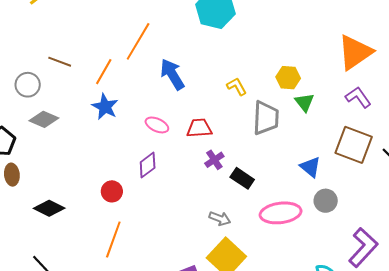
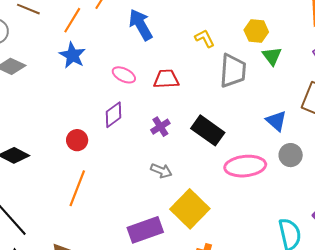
purple cross: (214, 160) -> (160, 127), moved
black rectangle: (242, 178) -> (208, 130), size x1.4
gray arrow: (220, 219) -> (161, 171), moved

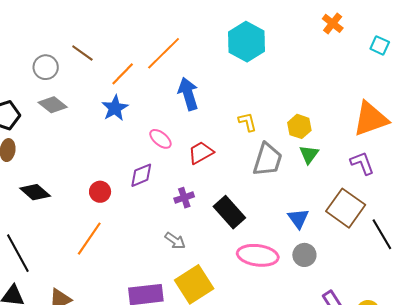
red trapezoid: (166, 79) -> (201, 153), turned -40

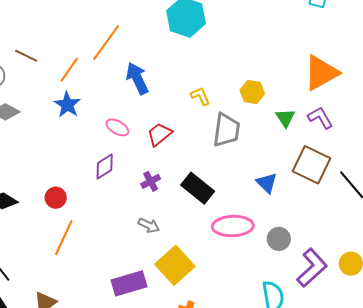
green triangle: (309, 154) -> (285, 118), moved
red circle: (100, 192) -> (56, 198), moved
gray circle: (304, 255) -> (279, 239), moved

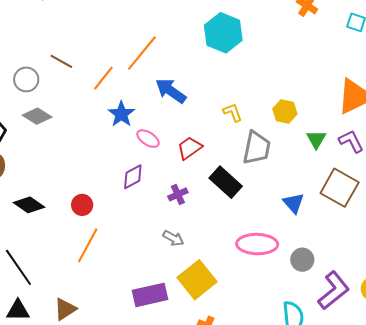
blue arrow: (137, 78) -> (171, 91), turned -32
blue star: (67, 105) -> (121, 114), moved
black rectangle: (198, 188) -> (226, 182), moved

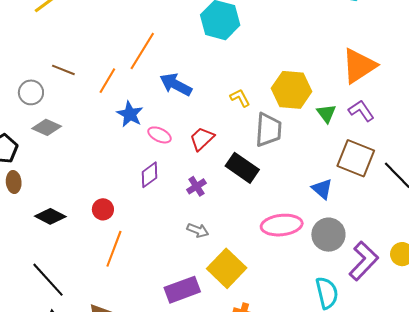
yellow hexagon: (285, 111) -> (292, 90), size x1.6
blue triangle: (294, 203) -> (322, 189), moved
gray circle: (302, 260) -> (328, 235), size x1.4

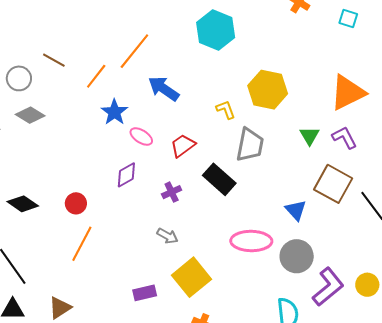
yellow hexagon: (292, 90) -> (268, 90), moved
purple rectangle: (182, 290) -> (145, 293), size x0.7

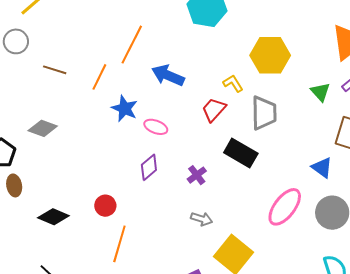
gray circle: (19, 78) -> (16, 41), moved
red trapezoid: (183, 146) -> (214, 110), moved
pink ellipse: (251, 241) -> (285, 207), turned -42

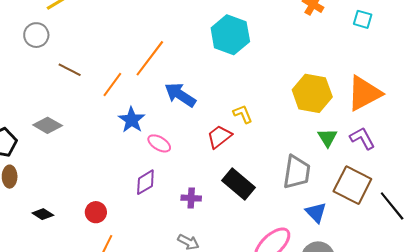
yellow hexagon: (270, 55) -> (312, 93), moved
gray trapezoid: (264, 113) -> (297, 172), moved
purple cross: (197, 175) -> (191, 198), turned 30
black diamond: (53, 217) -> (43, 214), size x0.7

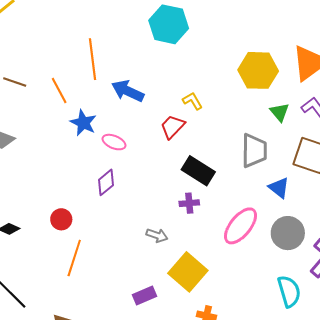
orange line: (150, 58) -> (92, 59), turned -36
orange line: (112, 85) -> (59, 91), turned -56
purple cross: (191, 198) -> (189, 203), moved

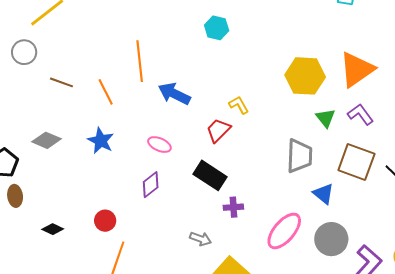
cyan hexagon: (169, 24) -> (217, 28), size x0.6
blue star: (83, 123) -> (101, 141), moved
black rectangle: (198, 171) -> (210, 175), moved

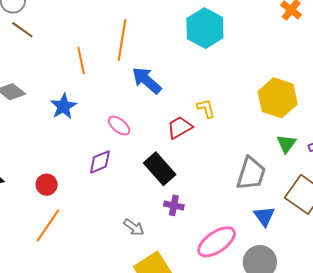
cyan hexagon: (217, 28) -> (205, 28), size x1.6
brown line: (61, 82) -> (22, 30), moved

